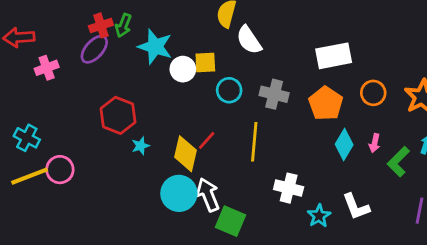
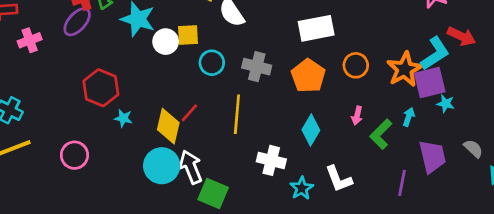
cyan diamond: (344, 144) -> (311, 130), moved
cyan star: (141, 146) -> (123, 118), turned 30
pink circle: (60, 170) -> (74, 155), moved

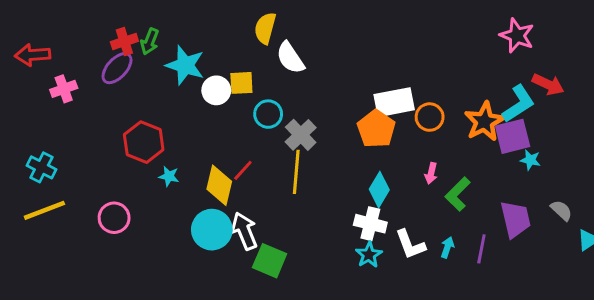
white rectangle: (316, 28) -> (394, 102), moved
gray cross: (257, 67) -> (301, 135), moved, turned 32
cyan arrow: (409, 117) -> (447, 247), moved
white cross: (271, 160) -> (370, 224), moved

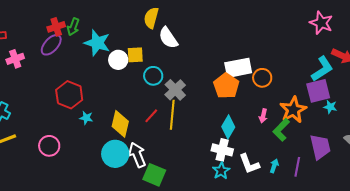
orange star: (484, 121) -> (293, 110), moved
red line: (243, 170) -> (151, 116), moved

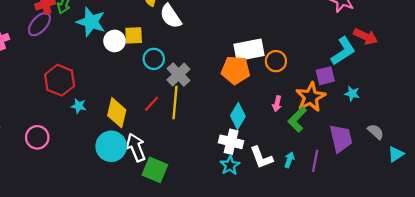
orange pentagon: (226, 86) -> (236, 70), turned -30
purple square: (318, 91) -> (325, 76), moved, size x0.7

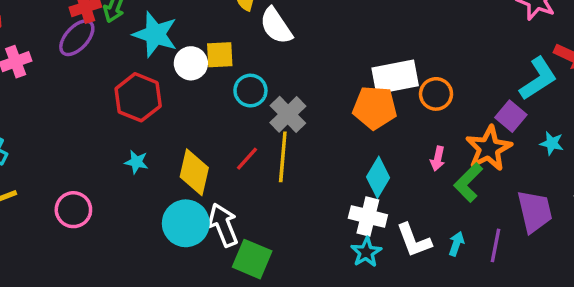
purple square: (325, 76) -> (511, 116), turned -36
red hexagon: (60, 80) -> (138, 97), moved

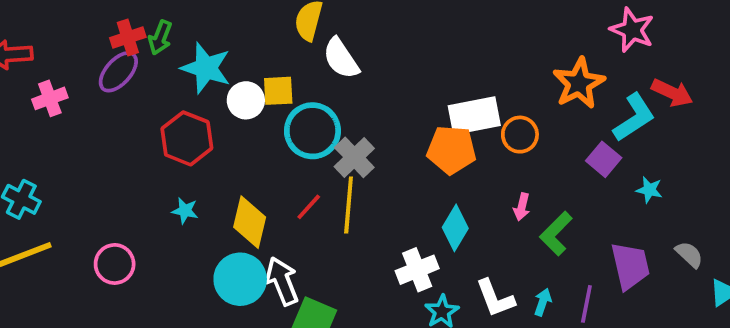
cyan circle: (250, 91) -> (312, 131), size x1.5
orange star: (489, 148) -> (579, 83), moved
white cross: (368, 216) -> (417, 270), moved, turned -36

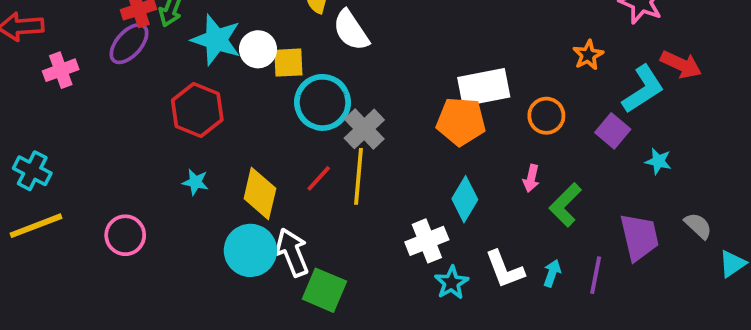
orange star: (579, 83) -> (588, 55), size x0.6
white circle: (246, 100) -> (258, 49), moved
orange circle: (520, 135) -> (546, 116), moved

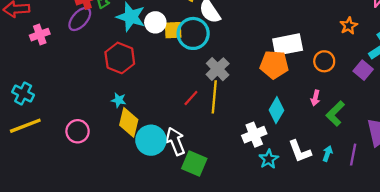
cyan circle: (323, 102) -> (193, 33), moved
yellow diamond: (260, 193) -> (129, 122), moved

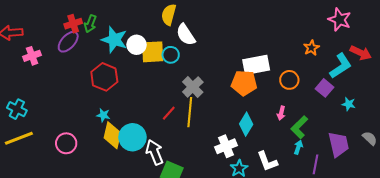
yellow square: (173, 30) -> (153, 52), size x1.4
cyan circle: (193, 33) -> (171, 55), size x0.6
cyan circle: (151, 140) -> (132, 137), moved
cyan arrow: (328, 153) -> (298, 147), moved

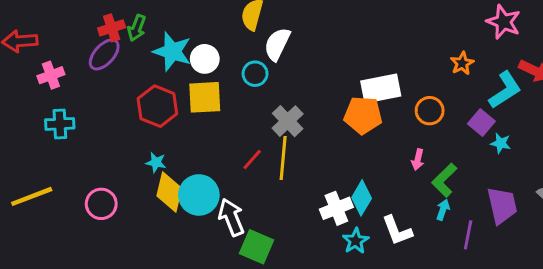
white semicircle: (186, 35) -> (277, 44), turned 60
yellow square: (153, 52) -> (205, 97), moved
cyan star: (349, 104) -> (501, 143), moved
cyan cross: (17, 109) -> (60, 124), moved, turned -30
cyan diamond: (246, 124) -> (362, 198), moved

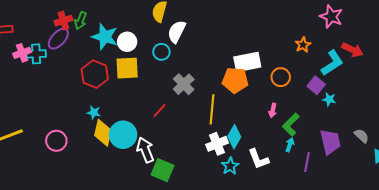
cyan cross: (60, 124) -> (36, 54), moved
yellow line: (283, 158) -> (212, 109), moved

